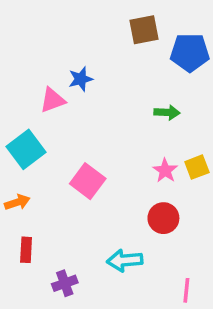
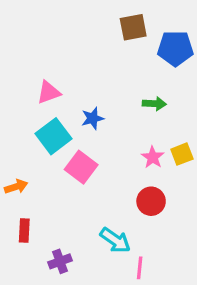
blue star: (81, 79) -> (93, 118), moved
cyan square: (26, 149) -> (53, 136), moved
cyan arrow: (125, 260) -> (115, 240), turned -140
pink line: (186, 290) -> (140, 268), moved

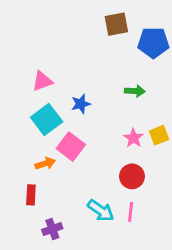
orange arrow: (16, 187) -> (45, 164), moved
red rectangle: (24, 230) -> (31, 195), moved
pink line: (140, 268) -> (131, 212), moved

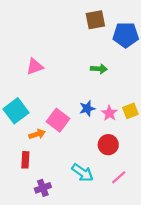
green arrow: (135, 91) -> (99, 69), moved
blue star: (81, 104) -> (87, 108), moved
cyan square: (47, 119) -> (16, 111), moved
pink line: (131, 212) -> (119, 177), moved, turned 42

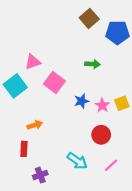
brown square: (95, 20) -> (89, 18), turned -30
cyan square: (16, 111) -> (15, 86), moved
pink square: (58, 120) -> (54, 83), moved

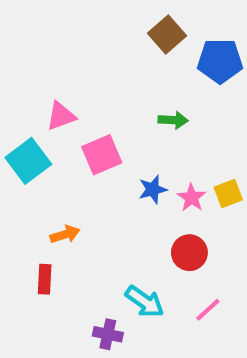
pink square: (54, 83) -> (102, 155), turned 30
purple cross: (40, 175) -> (108, 334), moved, turned 32

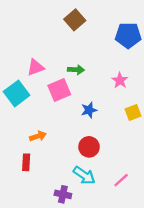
brown square: (167, 34) -> (75, 20), moved
green arrow: (173, 120) -> (76, 70), moved
pink star: (191, 198) -> (120, 80), moved
red circle: (189, 253) -> (89, 147), moved

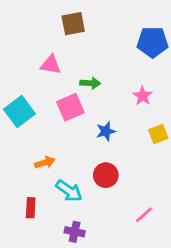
brown square: (75, 20) -> (73, 24), moved, turned 30
pink triangle: (36, 67) -> (51, 65), moved, turned 30
red rectangle: (26, 162) -> (31, 208), moved
cyan arrow: (84, 175) -> (69, 191), moved

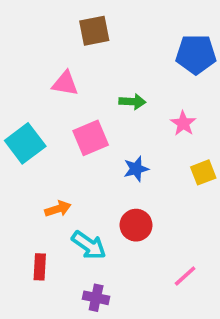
green arrow: (90, 83) -> (132, 102), moved

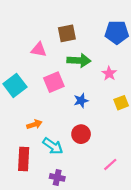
brown square: (94, 31) -> (67, 33), moved
green arrow: (132, 102) -> (79, 60), size x1.5
red rectangle: (40, 267) -> (24, 159), size x1.5

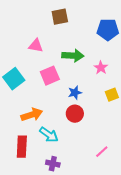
brown square: (67, 33) -> (60, 17), moved
orange arrow: (34, 124) -> (32, 115), size x1.5
red circle: (81, 134) -> (75, 114), moved

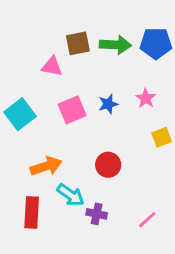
brown square: (60, 17) -> (78, 43), moved
green arrow: (73, 56) -> (115, 45), moved
blue star: (75, 93) -> (108, 104), moved
purple cross: (53, 164) -> (97, 214), moved

